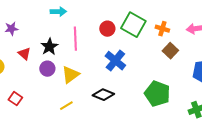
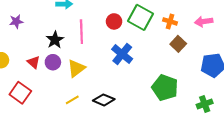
red triangle: (24, 54) -> (34, 62), moved
black diamond: (103, 95) -> (104, 100), moved
red square: (15, 99) -> (20, 93), size x1.5

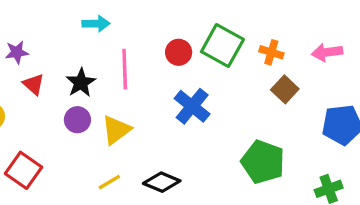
red triangle: (34, 62) -> (34, 84), moved

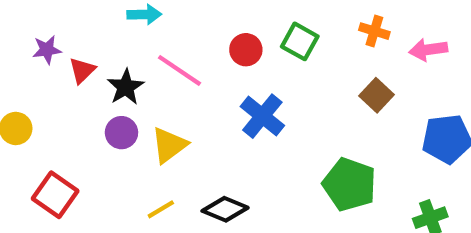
green square: (222, 46) -> (300, 41), size x0.7
orange cross: (271, 52) -> (374, 31), moved
pink line: (125, 69) -> (180, 70), turned -54
red triangle: (34, 84) -> (82, 70), moved, turned 35

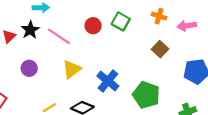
black star: (126, 87) -> (30, 30), moved
blue cross: (262, 116) -> (108, 81), moved
yellow triangle: (169, 145) -> (72, 69), moved

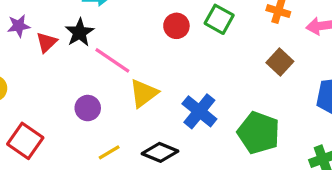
pink line: (59, 36) -> (112, 60), moved
purple circle: (29, 68) -> (88, 108), moved

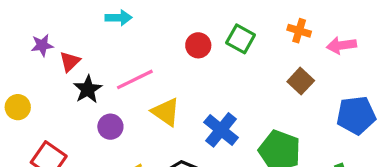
black star: (79, 32) -> (88, 89), moved
pink line: (112, 60) -> (135, 79), turned -60
yellow triangle: (144, 93) -> (166, 112), turned -48

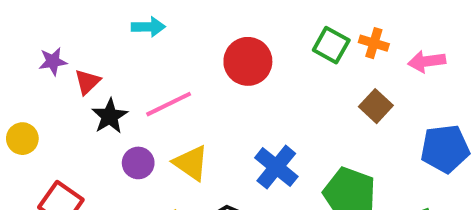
green square: (241, 39) -> (331, 45), moved
red circle: (198, 45) -> (248, 61), size x1.5
yellow triangle: (166, 112) -> (191, 163), moved

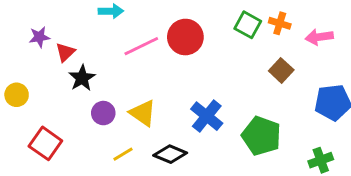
pink line: (169, 104) -> (141, 46), moved

